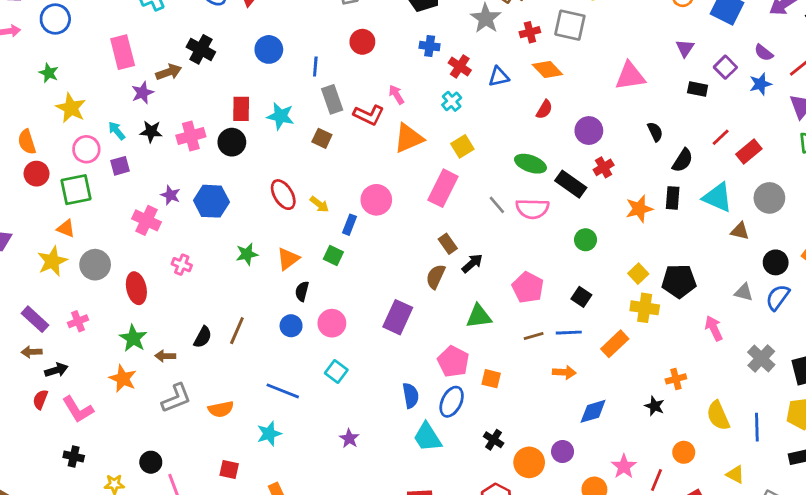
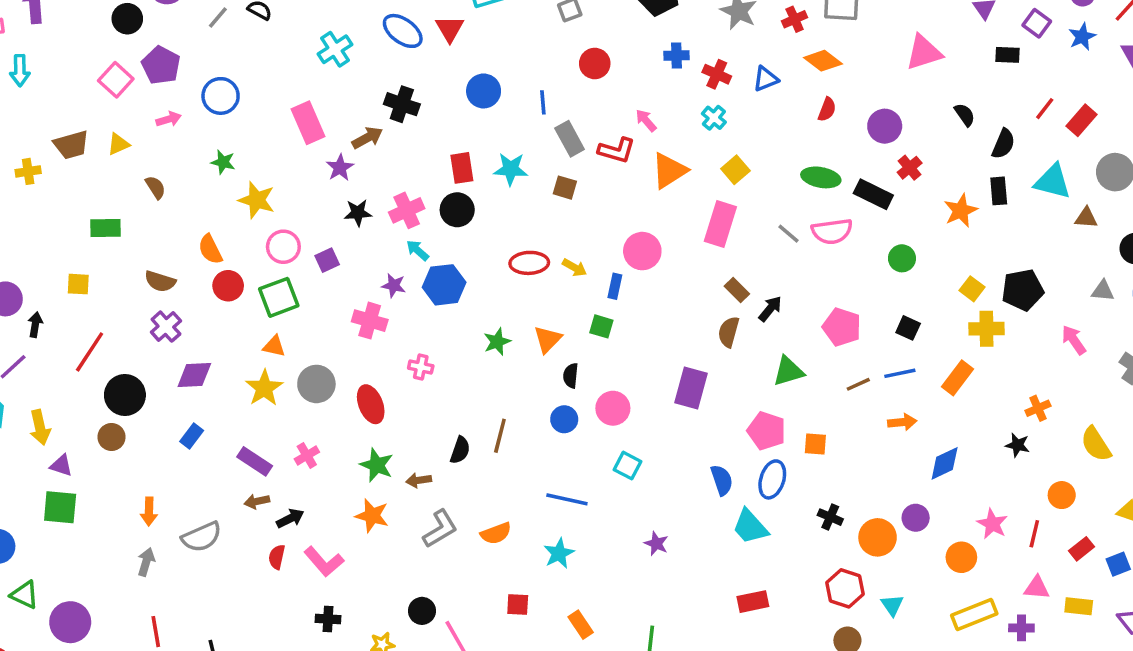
cyan arrow: (117, 131) -> (418, 250), moved
red ellipse: (283, 195) -> (529, 263), turned -52

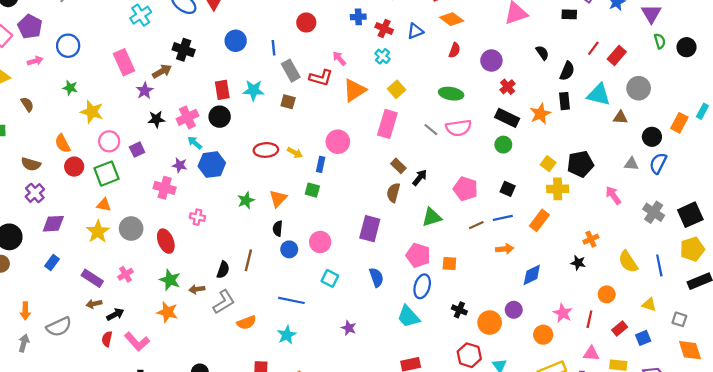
black rectangle: (873, 194) -> (507, 118), moved
black semicircle: (571, 376) -> (278, 229), moved
blue semicircle: (722, 480) -> (376, 277), moved
gray L-shape: (440, 529) -> (224, 302), moved

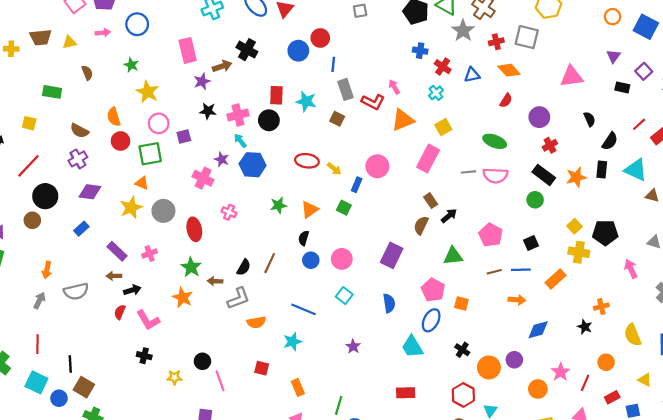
red circle: (306, 23) -> (320, 38), moved
gray line: (431, 130) -> (469, 172), turned -56
black square: (508, 189) -> (531, 243), turned 32

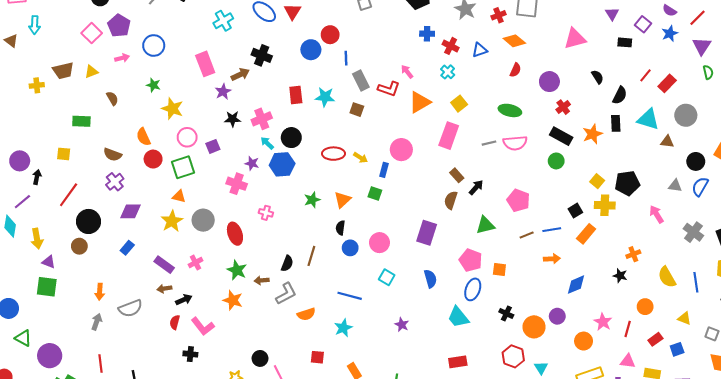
black circle: (269, 120) -> (291, 138), moved
black square: (531, 243) -> (575, 211), moved
black cross: (144, 356) -> (190, 354), moved

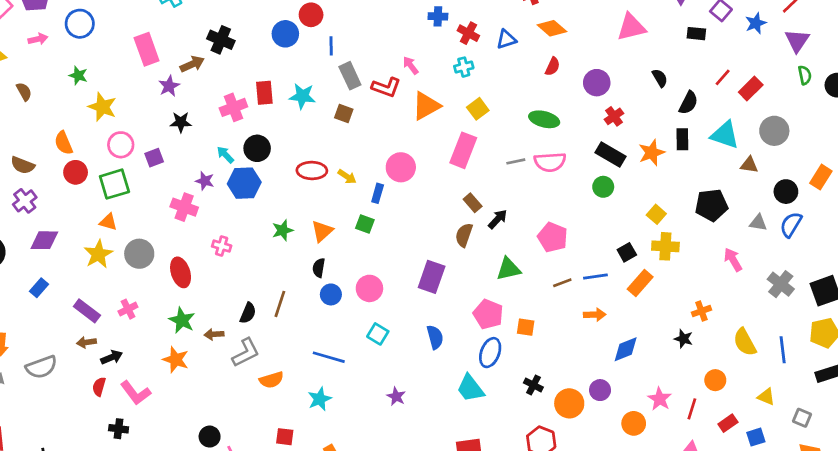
cyan cross: (448, 72) -> (464, 67), turned 32
pink cross: (262, 119) -> (233, 107), moved
black pentagon: (627, 183) -> (711, 205), moved

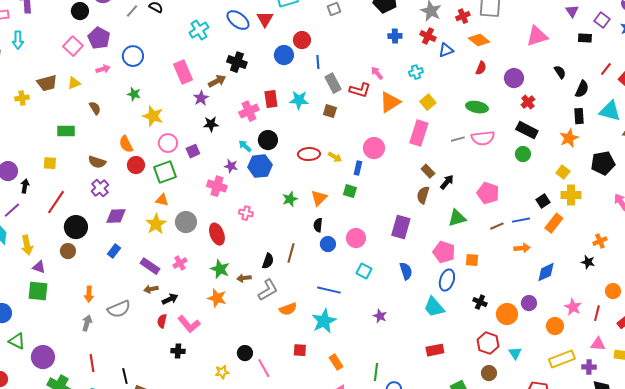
red cross: (468, 33) -> (428, 36), moved
orange star: (652, 153) -> (569, 138), moved
cyan star: (320, 399) -> (324, 321), size x1.4

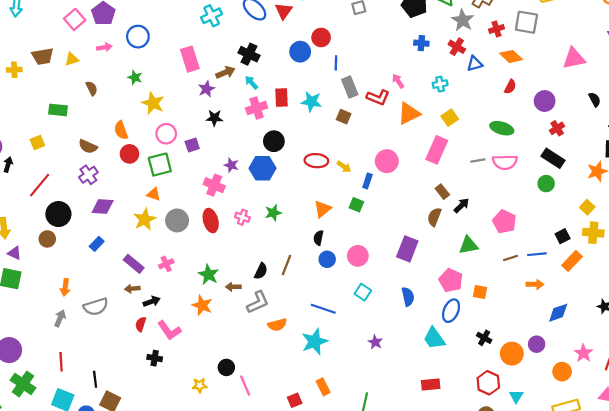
cyan arrow: (245, 146) -> (252, 83), moved
yellow square: (50, 163) -> (37, 143), turned -32
green star: (290, 199) -> (273, 213), moved
red ellipse: (217, 234) -> (211, 221), moved
red square: (300, 350) -> (295, 400), moved, turned -32

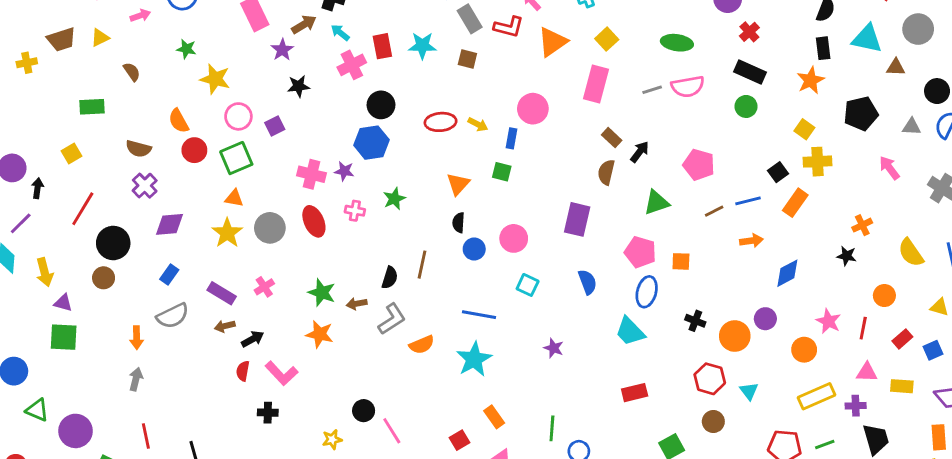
purple star: (231, 165) -> (344, 171), moved
gray semicircle: (96, 307) -> (173, 316), moved

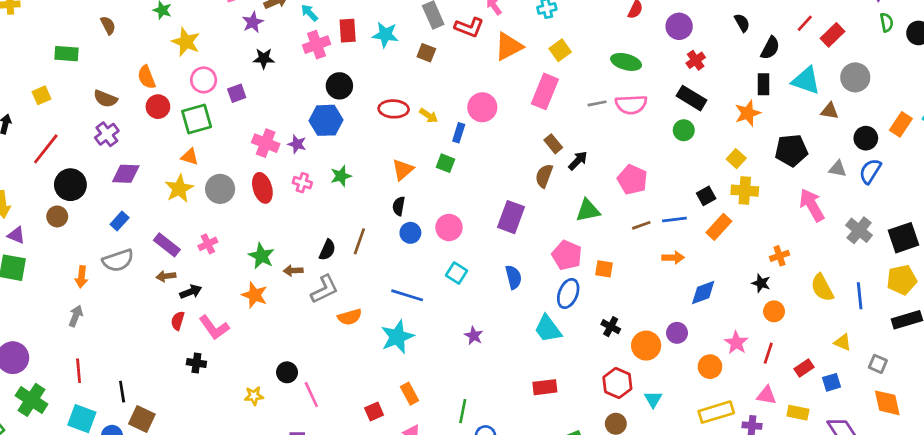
pink arrow: (889, 168) -> (812, 205), size x1.4
orange circle: (884, 296) -> (774, 311), moved

